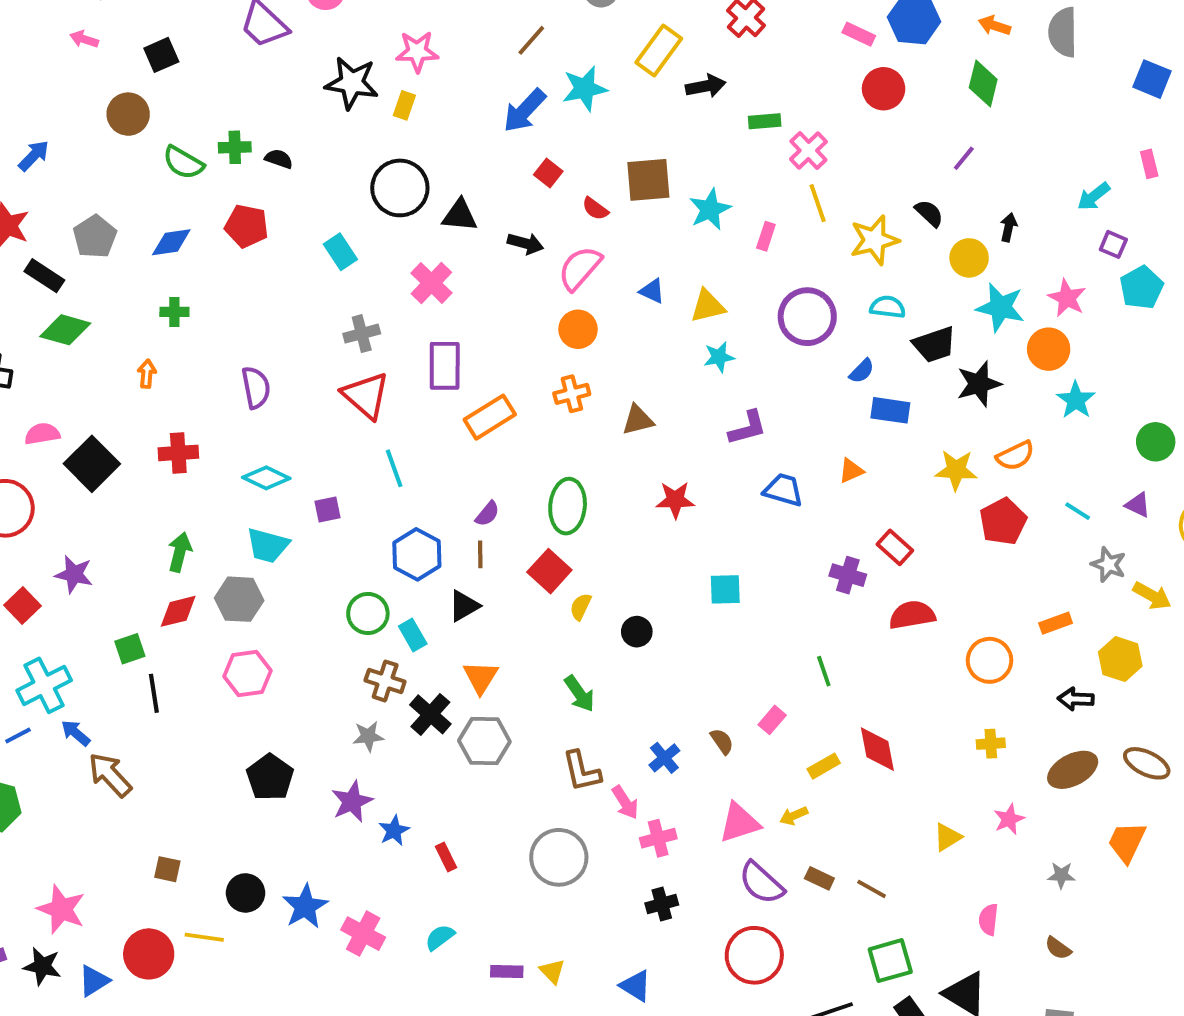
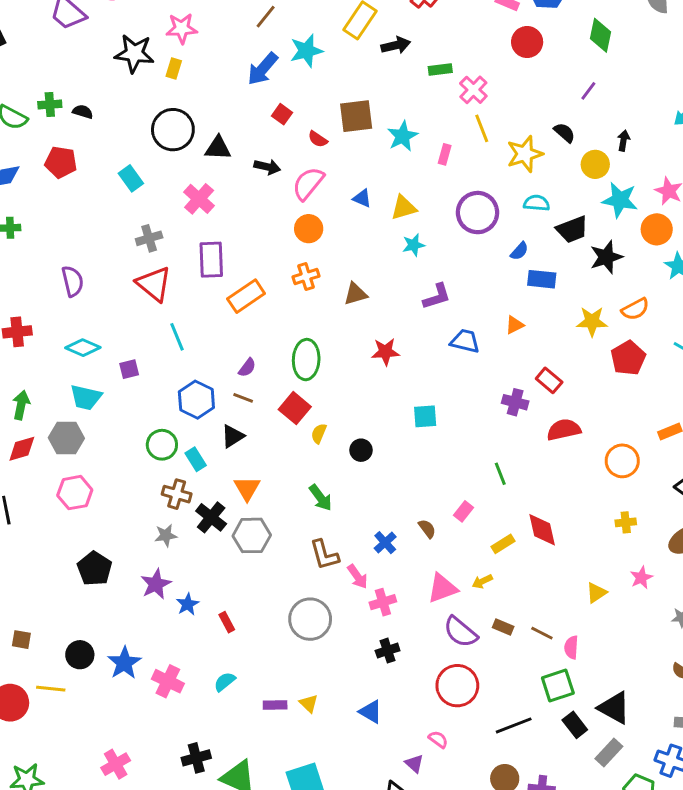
brown line: (480, 554) -> (243, 398), turned -66
pink semicircle: (988, 920) -> (571, 647), moved

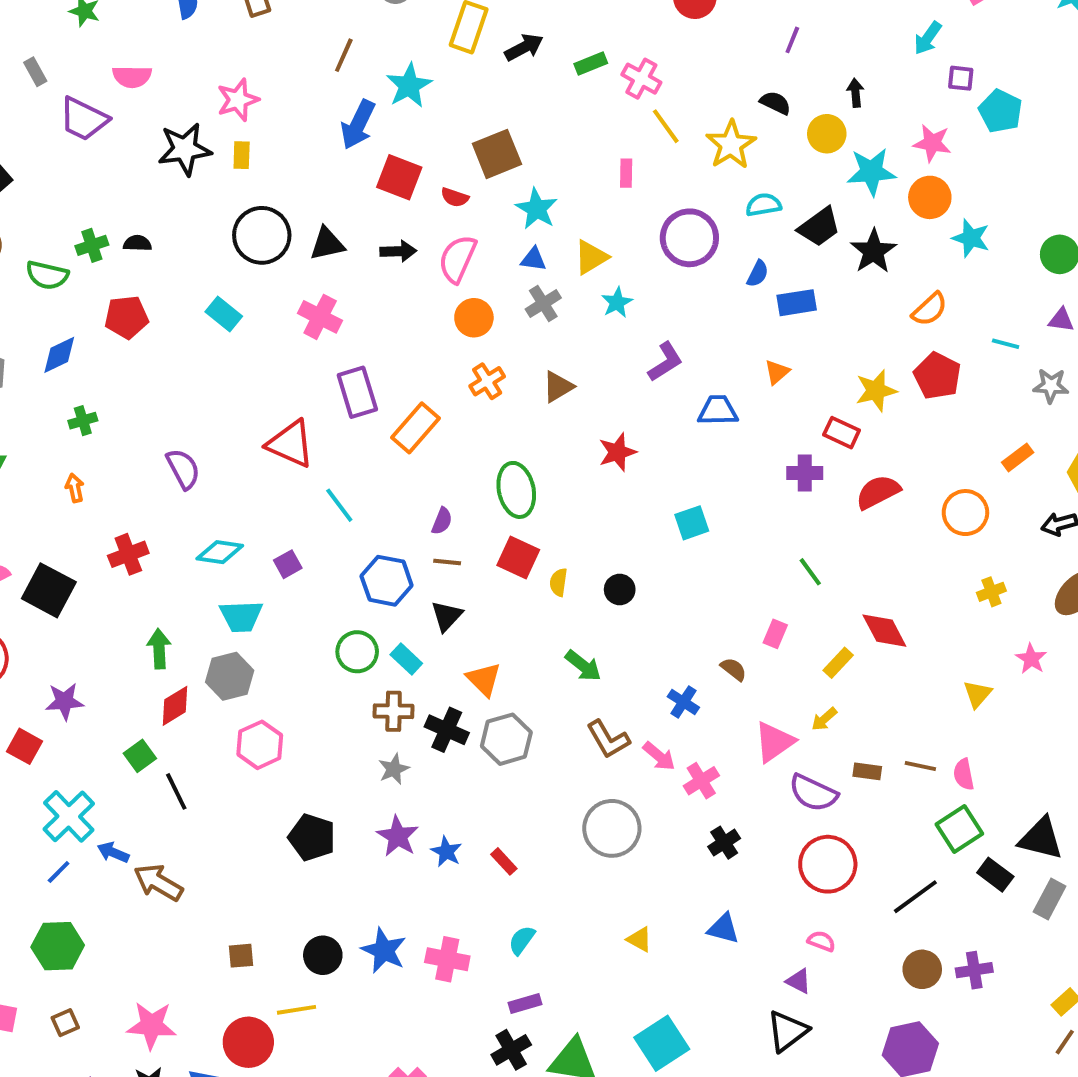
red square: (282, 114) -> (399, 177), size x1.6
cyan star: (402, 136) -> (537, 209), moved
gray cross: (149, 238) -> (543, 303), moved
yellow star: (592, 321) -> (876, 391), moved
purple rectangle: (275, 705) -> (525, 1003), moved

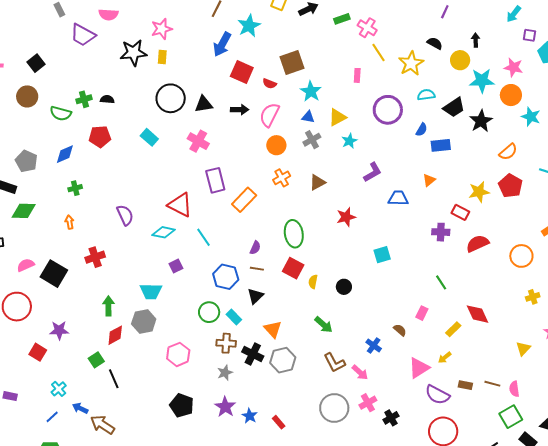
cyan diamond: (220, 552) -> (164, 232), moved
pink hexagon: (260, 745) -> (178, 354), moved
pink cross: (701, 781) -> (368, 403), moved
cyan cross: (69, 816) -> (59, 389), size x0.6

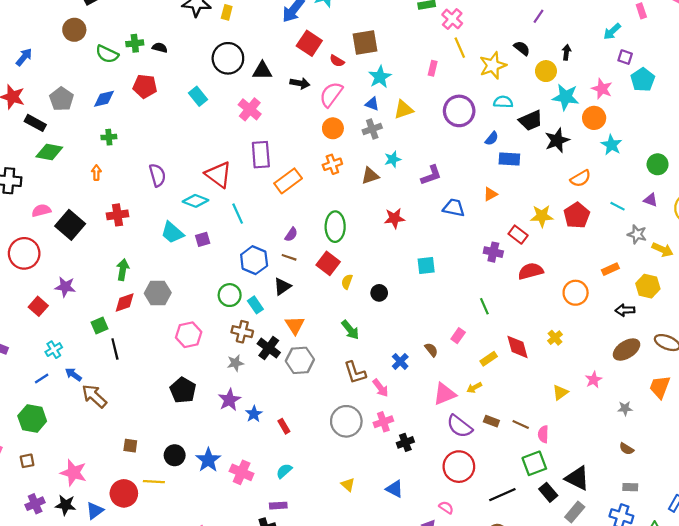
cyan star: (349, 141) -> (393, 159), moved
cyan trapezoid: (151, 291) -> (172, 233), moved, turned 30
yellow cross: (533, 297) -> (555, 338), moved, turned -32

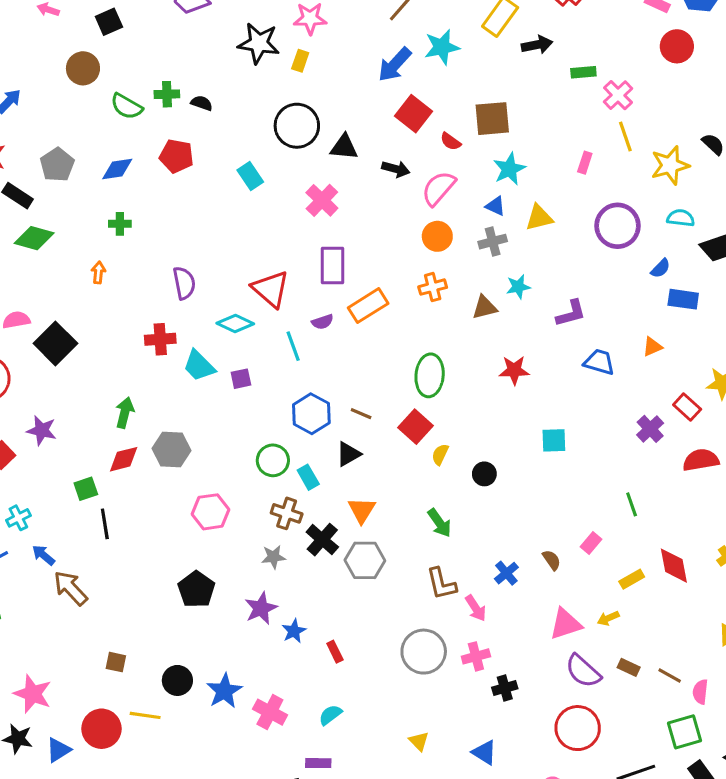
red cross: (117, 215) -> (160, 339), moved
purple semicircle: (291, 235) -> (323, 322), moved, turned 32
purple cross: (493, 252) -> (650, 429), turned 30

